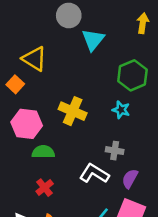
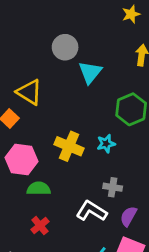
cyan star: (121, 110) -> (106, 144), moved, turned -30

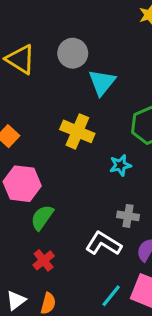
yellow triangle: (29, 92) -> (21, 59), moved
yellow cross: (69, 146) -> (77, 131), moved
green semicircle: (39, 189) -> (42, 217), turned -55

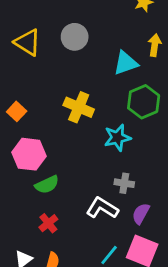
cyan triangle: (102, 82) -> (126, 63), moved, turned 32
cyan star: (120, 165) -> (117, 138), size x1.4
green semicircle: (42, 217) -> (47, 185), turned -150

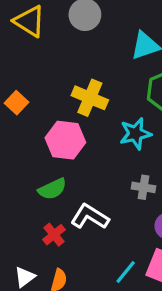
pink hexagon: (29, 154) -> (65, 140), moved
white L-shape: (102, 208) -> (90, 217), moved

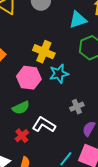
cyan star: (135, 134) -> (59, 74), moved
gray cross: (144, 187) -> (77, 107), turned -32

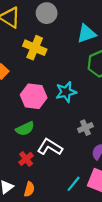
yellow cross: (44, 52) -> (35, 48), moved

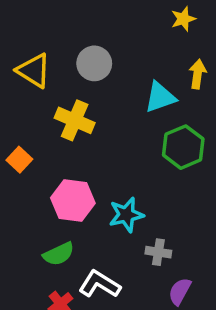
cyan star: (66, 92) -> (126, 215), moved
gray cross: (85, 128) -> (158, 252), turned 32

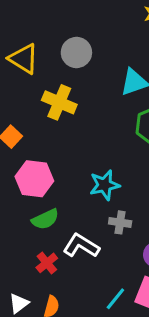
pink hexagon: (73, 201) -> (34, 179), moved
gray cross: (158, 252) -> (120, 222), moved

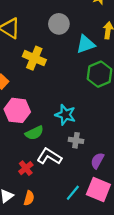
gray circle: (76, 52) -> (59, 24), moved
cyan star: (105, 185) -> (65, 115), turned 30
green semicircle: (45, 219) -> (34, 133), moved

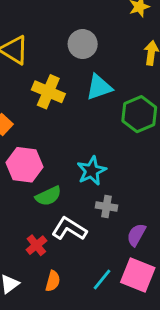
cyan triangle: (86, 44) -> (99, 87), moved
cyan star: (65, 115) -> (92, 171), turned 30
orange semicircle: (29, 198) -> (53, 281), moved

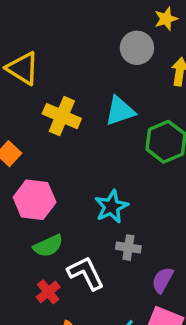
gray circle: (83, 44) -> (137, 48), moved
green semicircle: (48, 196) -> (48, 246), moved
white L-shape: (69, 229) -> (86, 273), turned 32

